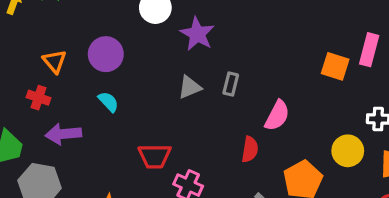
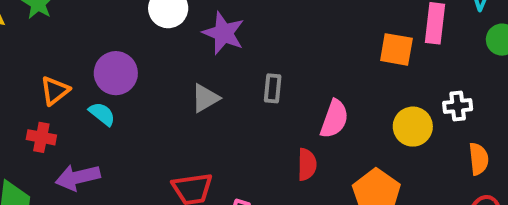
orange triangle: (55, 61) -> (55, 91), turned 40
gray triangle: (190, 87) -> (205, 98), moved
cyan semicircle: (108, 102) -> (102, 114), moved
yellow circle: (348, 151) -> (413, 127), moved

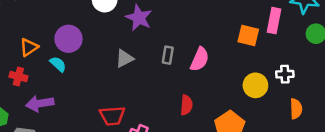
pink semicircle: (334, 119) -> (200, 59), moved

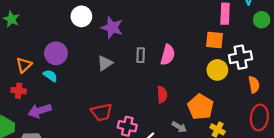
orange square: (248, 36) -> (214, 40), moved
white cross: (285, 74) -> (241, 57), size x1.5

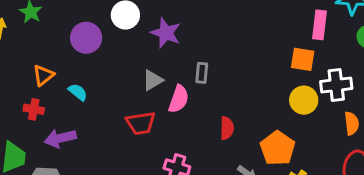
purple circle: (56, 53) -> (86, 38), moved
pink semicircle: (168, 55) -> (179, 99), moved
red trapezoid: (102, 112) -> (141, 123), moved

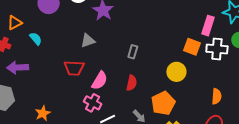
gray rectangle: (202, 73) -> (133, 52), moved
white cross: (336, 85) -> (217, 49), moved
pink semicircle: (179, 99) -> (100, 81), moved
yellow circle: (304, 100) -> (176, 72), moved

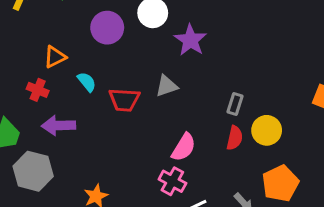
red trapezoid: (74, 68) -> (124, 100), moved
yellow circle: (176, 72) -> (267, 130), moved
red semicircle: (132, 83) -> (235, 138), moved

